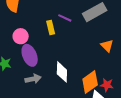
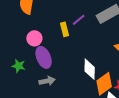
purple line: (65, 18) -> (79, 20), turned -64
white diamond: (62, 72) -> (90, 69), moved

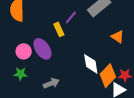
pink circle: (34, 38) -> (24, 51), moved
purple ellipse: (44, 57) -> (42, 49), moved

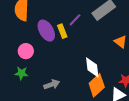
purple ellipse: (42, 49) -> (46, 31), moved
orange diamond: (108, 76) -> (97, 85), moved

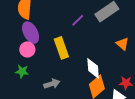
purple ellipse: (46, 31) -> (31, 33), moved
yellow rectangle: (62, 31) -> (61, 48), moved, size x1.5

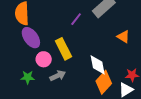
pink circle: (27, 49) -> (44, 59), moved
gray arrow: (52, 84) -> (58, 76), moved

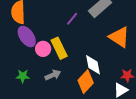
orange triangle: (123, 37) -> (119, 37), size x1.6
pink circle: (44, 59) -> (43, 49), moved
orange diamond: (104, 82) -> (86, 82), moved

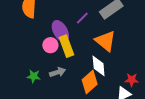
purple ellipse: (27, 36) -> (60, 31), moved
orange triangle: (119, 37) -> (105, 41), moved
green star: (23, 76) -> (34, 76), moved

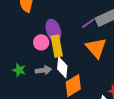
purple line: (82, 18) -> (88, 23), moved
white diamond: (99, 66) -> (62, 67), moved

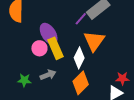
orange triangle: (96, 48) -> (94, 41), turned 30
white diamond: (62, 67) -> (79, 58), moved, turned 35

